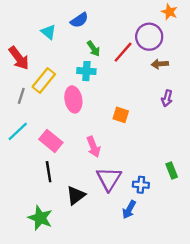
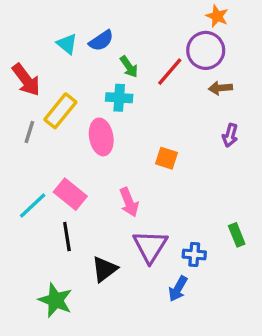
orange star: (169, 12) -> (217, 16), moved
blue semicircle: (79, 20) -> (101, 41), moved
cyan line: (18, 131) -> (33, 205), moved

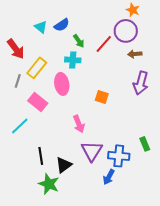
purple arrow: (230, 135) -> (141, 83), size x1.6
pink rectangle: (70, 194) -> (38, 102), moved
black line: (67, 237) -> (41, 156), moved
blue cross: (194, 254) -> (119, 156), size x1.5
green star: (55, 300) -> (49, 184), moved

